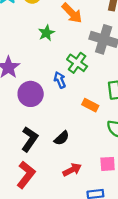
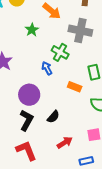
purple circle: (31, 94) -> (29, 95), moved
red L-shape: (26, 175) -> (26, 151), turned -55

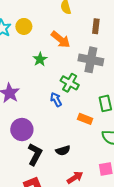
purple circle: (29, 95) -> (22, 130), moved
black semicircle: (53, 117) -> (63, 150), turned 32

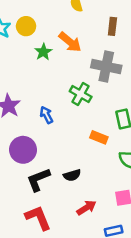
green star: (40, 59) -> (43, 52), moved
blue arrow: (56, 99) -> (46, 115), moved
black L-shape: (35, 154) -> (38, 180), turned -140

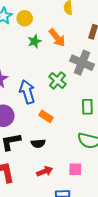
blue arrow: (46, 115) -> (27, 92), size x1.6
orange rectangle: (99, 137) -> (46, 116), moved

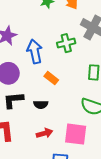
green cross: (57, 80) -> (66, 43), turned 30
pink square: (75, 169) -> (76, 134), size x1.6

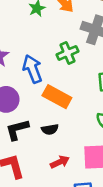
orange rectangle: (51, 78) -> (57, 97), size x1.6

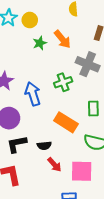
orange rectangle: (57, 97) -> (66, 122), moved
red arrow: (60, 162) -> (54, 165), moved, turned 70

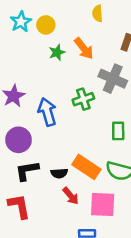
orange rectangle: (66, 122) -> (86, 167), moved

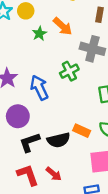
orange rectangle: (86, 167) -> (82, 131), size x0.7
black semicircle: (59, 173) -> (59, 140), size x1.5
red arrow: (71, 196) -> (54, 174), moved

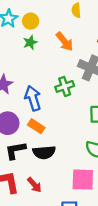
green star: (39, 34) -> (30, 42), moved
orange rectangle: (82, 131) -> (36, 126), moved

